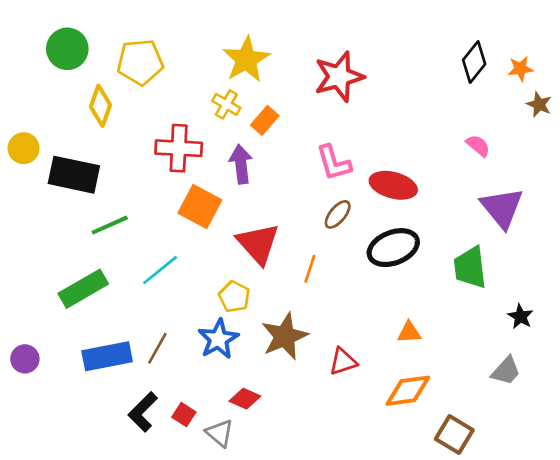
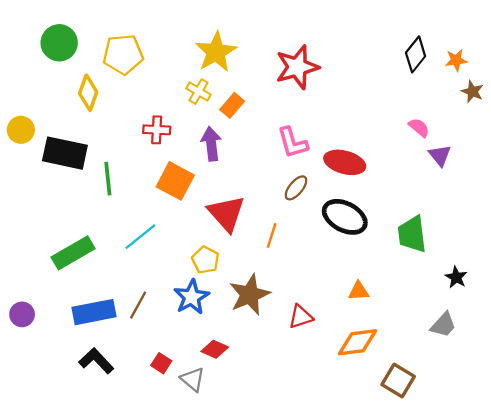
red cross: (179, 148) -> (157, 130), size x0.7
purple triangle: (502, 208) -> (440, 155), moved, size x0.6
green line: (110, 225) -> (108, 179), moved, turned -72
black ellipse: (393, 248) -> (345, 217), turned 48
black L-shape: (143, 412) -> (96, 361), moved, turned 92

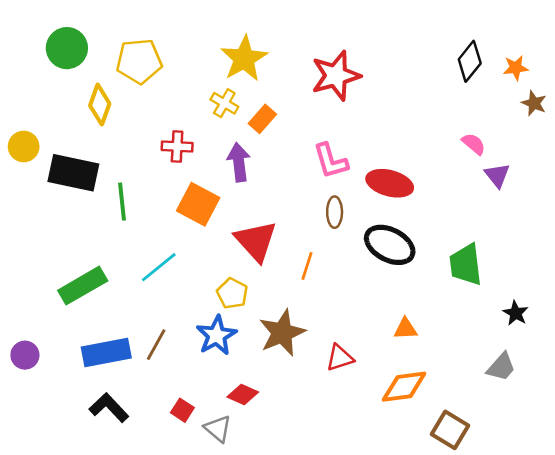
brown ellipse: (296, 188) -> (335, 212), turned -40

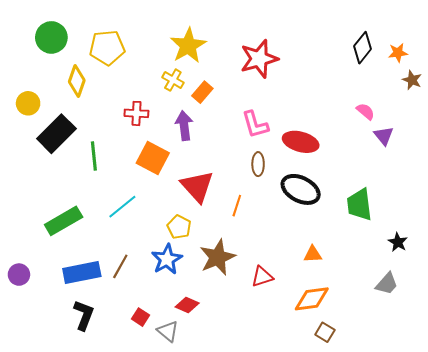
yellow circle: (24, 146) -> (28, 103), moved
black rectangle: (73, 173) -> (56, 134), turned -57
black L-shape: (109, 408) -> (84, 315), turned 64
brown square: (450, 430) -> (325, 332), moved, size x0.7

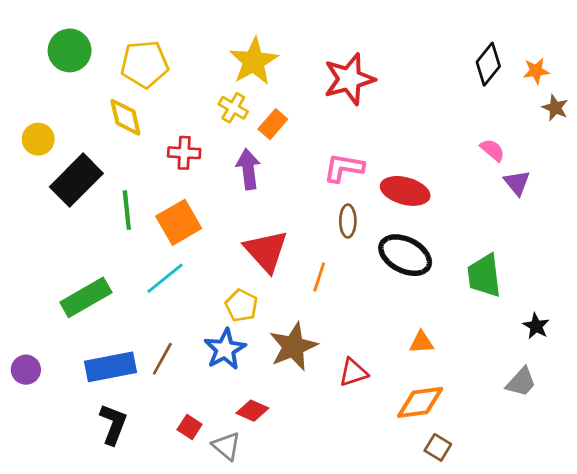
yellow diamond: (77, 81) -> (125, 117), moved, turned -32
pink L-shape: (255, 125) -> (344, 168), turned 116
orange square: (153, 158) -> (179, 222), moved, turned 32

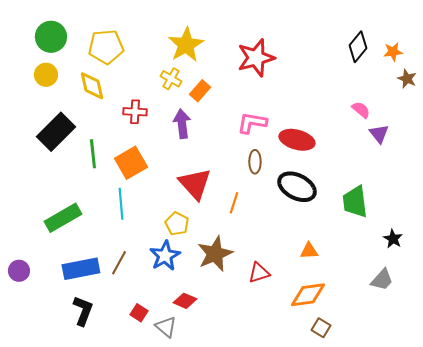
yellow circle: (38, 139) -> (46, 75), moved
cyan line: (165, 278) -> (121, 204), turned -56

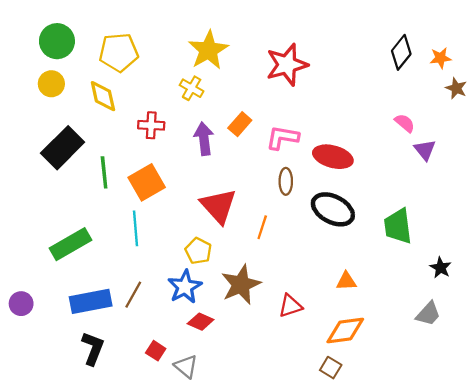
orange rectangle: (200, 91) -> (240, 124), moved
red diamond: (185, 301) -> (201, 322), moved
brown square: (321, 328) -> (331, 368), moved

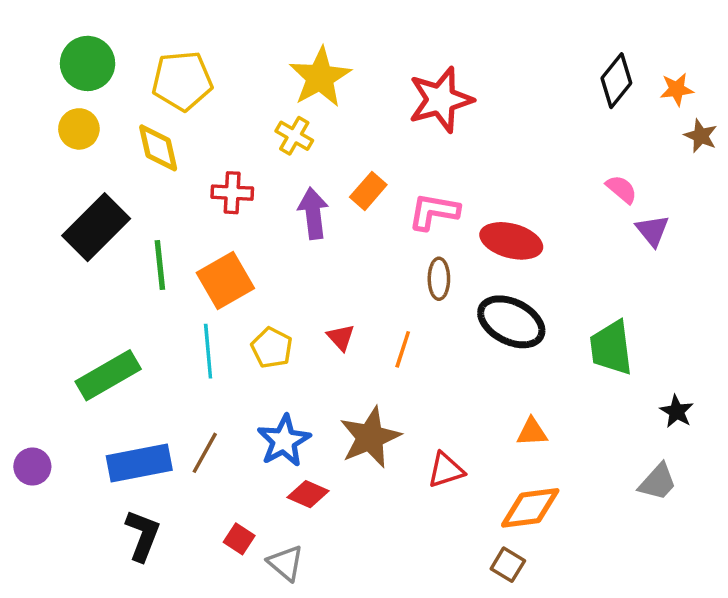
red triangle: (218, 206) -> (341, 337), moved, size x0.5
yellow pentagon: (198, 251) -> (272, 348), moved

